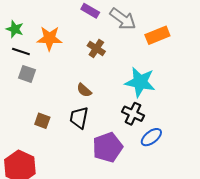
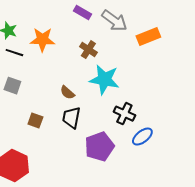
gray square: (27, 74) -> (12, 86), moved
cyan star: (140, 82) -> (104, 80), moved
brown semicircle: (84, 90) -> (67, 93), moved

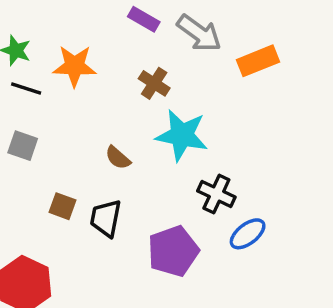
black trapezoid: (71, 118) -> (106, 218), moved

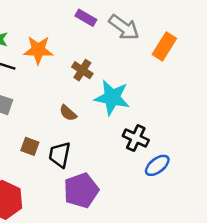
orange rectangle: (258, 61) -> (164, 46), turned -36
brown cross: (154, 83) -> (82, 70), moved
purple pentagon: (173, 251) -> (81, 190), moved

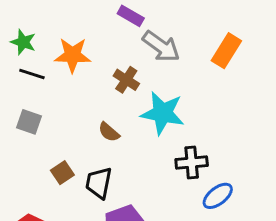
gray arrow: (124, 27) -> (161, 46), moved
black cross: (136, 138) -> (192, 163), turned -30
brown square: (30, 146) -> (62, 173), turned 36

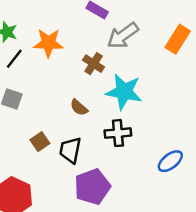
gray arrow: (161, 46) -> (123, 36), turned 108
black line: (32, 74) -> (14, 59), turned -70
black cross: (192, 163) -> (118, 133), moved

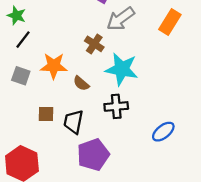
orange star: (48, 43) -> (54, 66), moved
brown square: (40, 142) -> (46, 114), turned 35

